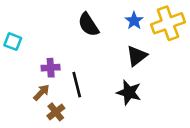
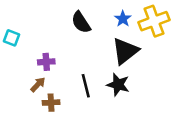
black triangle: (137, 56) -> (125, 51), size x1.4
black line: (77, 85) -> (86, 86), moved
brown cross: (56, 112) -> (51, 103), turned 35

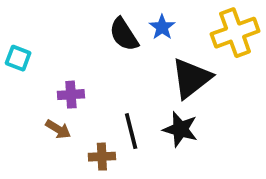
blue star: (123, 19) -> (162, 27), moved
brown arrow: (38, 85) -> (58, 129), turned 77
brown cross: (51, 103) -> (102, 157), moved

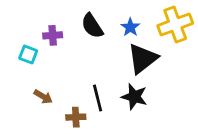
blue star: (162, 27) -> (130, 27), moved
cyan square: (18, 58) -> (28, 54), moved
purple cross: (71, 95) -> (53, 35), moved

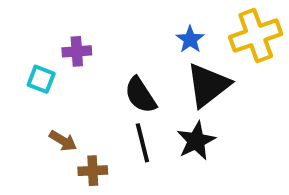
black semicircle: (92, 26) -> (140, 95), moved
black star: (134, 97) -> (196, 141), turned 30
brown cross: (76, 117) -> (93, 171), moved

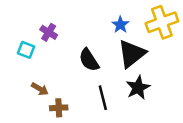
purple cross: (77, 51) -> (49, 32), turned 36
black star: (196, 141) -> (138, 88), moved
black line: (142, 143) -> (103, 98), moved

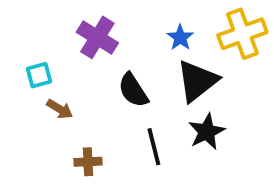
purple cross: (49, 32) -> (97, 37), moved, size x1.5
cyan square: (26, 50) -> (39, 75), turned -36
brown arrow: (40, 89) -> (60, 109), moved

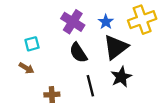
purple cross: (97, 37) -> (73, 22), moved
cyan square: (39, 75) -> (32, 44), moved
brown arrow: (60, 109) -> (26, 68), moved

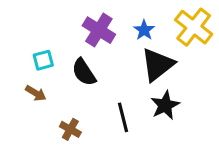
yellow cross: (142, 20) -> (194, 27), turned -32
black semicircle: (78, 53) -> (84, 72), moved
brown cross: (52, 95) -> (70, 129), turned 32

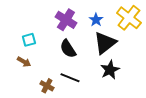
black semicircle: (84, 72) -> (68, 49), moved
black line: (123, 117) -> (70, 78), moved, turned -54

